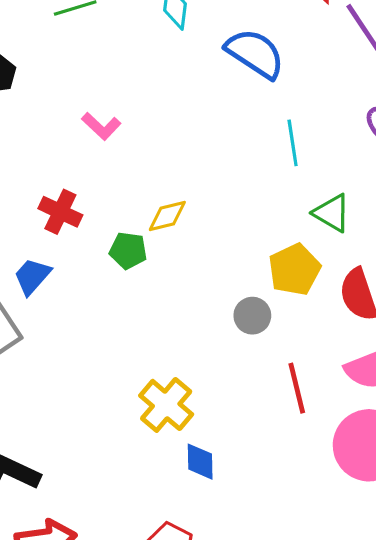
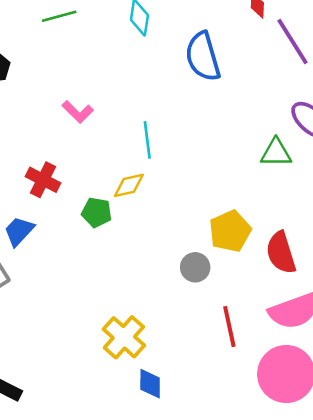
blue semicircle: (255, 53) -> (203, 57), turned -141
cyan line: (293, 143) -> (147, 140), moved
green triangle: (332, 213) -> (276, 153), moved, turned -32

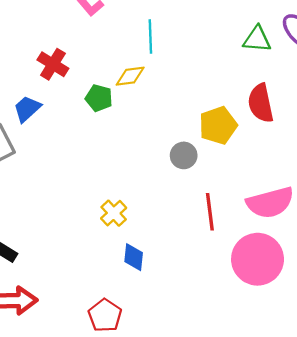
green triangle: (276, 153) -> (257, 39), moved
red semicircle: (281, 253) -> (261, 103), moved
yellow cross: (124, 337) -> (114, 213), size x0.7

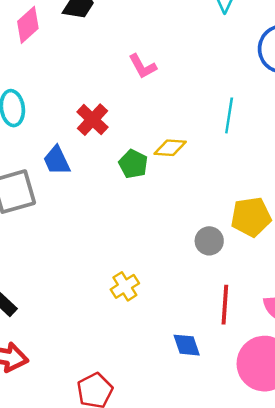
cyan line: (150, 36) -> (229, 115), moved
blue trapezoid: (27, 109) -> (57, 160), turned -84
blue diamond: (134, 257) -> (187, 345), moved, turned -36

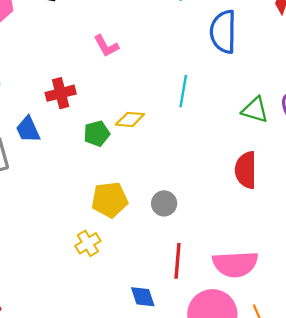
red cross: (93, 120) -> (61, 93), turned 32
green pentagon: (133, 164) -> (97, 134), turned 30
yellow pentagon: (251, 217) -> (110, 200), moved

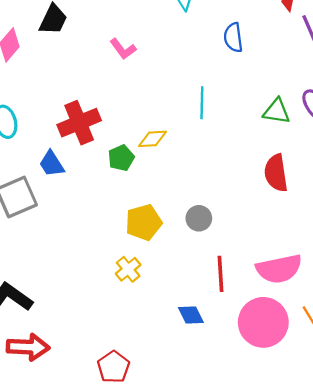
blue semicircle: (223, 32) -> (233, 37), size x0.7
pink L-shape: (106, 46) -> (123, 49), moved
red cross: (61, 93) -> (79, 123), size x1.4

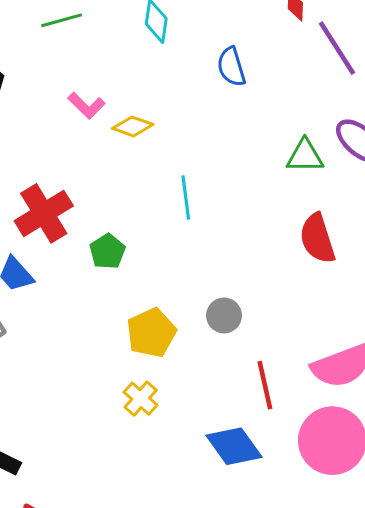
cyan line: (202, 103) -> (186, 197), moved
yellow diamond: (152, 139) -> (133, 126), moved, turned 32
blue diamond: (191, 315) -> (234, 446), size x1.5

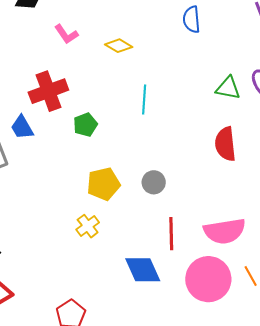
pink L-shape: (86, 106) -> (66, 34), moved

